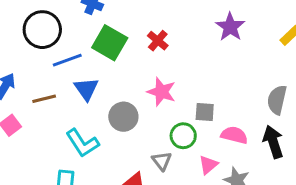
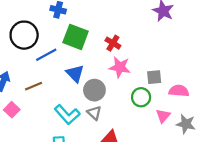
red cross: (158, 41) -> (113, 43), moved
blue triangle: (86, 89) -> (75, 73), moved
gray triangle: (162, 161) -> (94, 113), moved

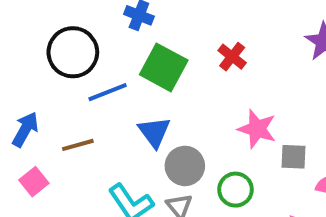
red cross: (113, 43) -> (232, 57), moved
pink star: (120, 67) -> (257, 129), moved
green circle: (141, 97) -> (235, 190), moved

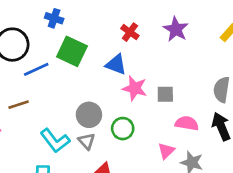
red cross: (232, 57) -> (130, 32), moved
blue triangle: (154, 132) -> (116, 64), moved, turned -30
gray square: (294, 157) -> (165, 94), moved

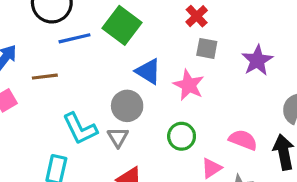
purple star: (176, 29) -> (257, 60), moved
blue triangle: (116, 64) -> (148, 71), moved
gray square: (165, 94) -> (207, 48), moved
green circle: (123, 129) -> (182, 136), moved

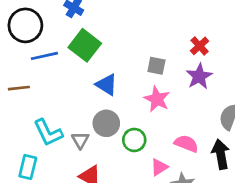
red cross: (197, 16) -> (200, 46), moved
pink star: (189, 85) -> (157, 99), moved
gray circle: (127, 106) -> (106, 123), moved

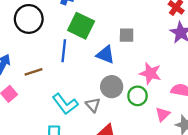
blue line: (44, 56) -> (64, 51), moved, turned -60
gray square: (156, 66) -> (127, 35), moved
pink star: (157, 99) -> (150, 73), moved

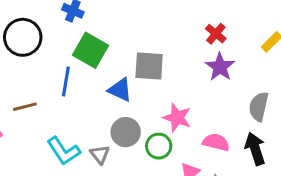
gray square: (127, 35) -> (149, 66), size x1.5

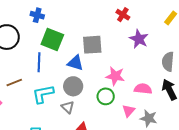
red cross: (216, 34) -> (123, 15), moved
gray circle: (126, 132) -> (73, 86), moved
cyan L-shape: (64, 151) -> (43, 94), moved, turned 120

